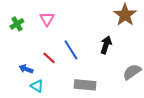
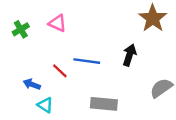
pink triangle: (47, 19) -> (57, 23), turned -35
blue line: (71, 50) -> (87, 61), turned -50

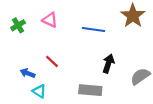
black arrow: (130, 55) -> (108, 64), moved
blue line: (87, 61) -> (93, 30), moved

